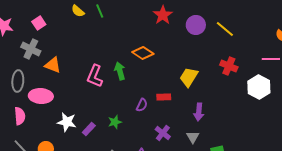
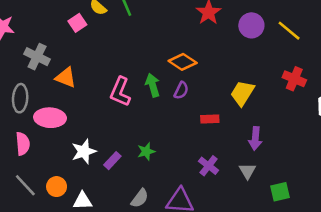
pink square: (39, 23) -> (77, 23), moved
purple semicircle: (142, 105) -> (181, 90), moved
white star: (67, 122) -> (84, 151), turned -30

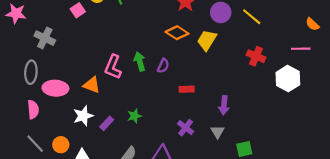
orange diamond: (183, 62) -> (177, 33), moved
orange triangle: (66, 77) -> (92, 85), moved
yellow trapezoid: (242, 93) -> (207, 40), moved

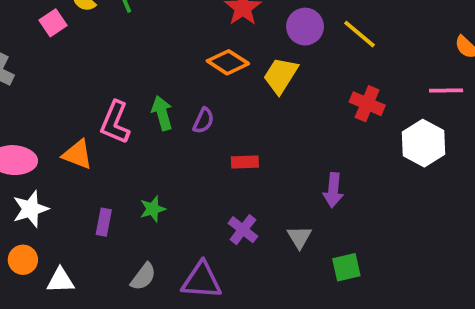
purple arrow: (224, 105) -> (333, 190), moved
white star: (83, 116) -> (30, 209), moved
purple rectangle: (107, 123) -> (104, 222), turned -32

